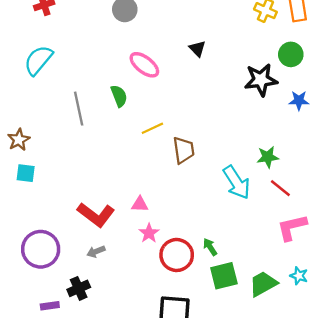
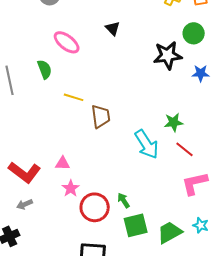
yellow line: (152, 128) -> (74, 97), turned 42

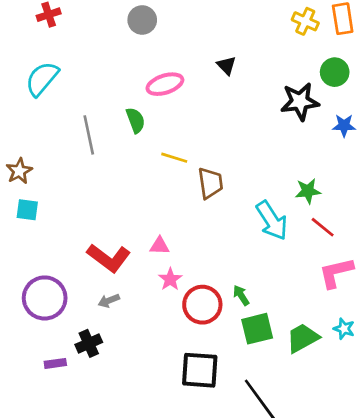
pink ellipse: (67, 42) -> (165, 84), turned -56

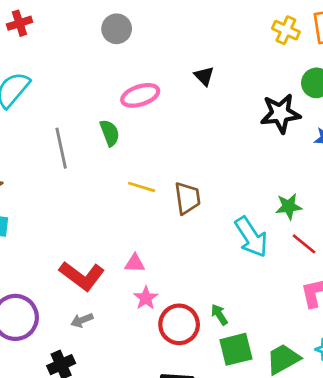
yellow line: (174, 158) -> (142, 187), moved

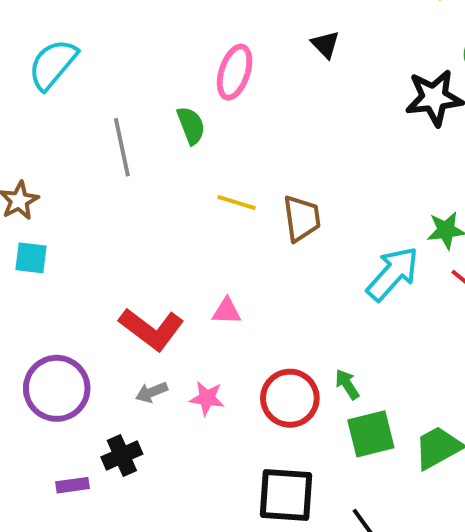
pink ellipse: (140, 95) -> (235, 72), turned -54
cyan arrow: (251, 237) -> (393, 274), turned -105
pink star: (146, 298) -> (207, 398), moved, turned -30

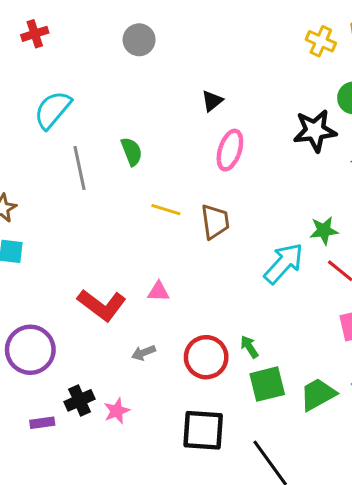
black triangle: (325, 44) -> (212, 101), moved, turned 35
cyan semicircle: (53, 64) -> (53, 110), moved
pink ellipse: (235, 72) -> (230, 150), moved
gray arrow: (152, 392) -> (144, 353), moved
pink star: (207, 398) -> (117, 411), moved, turned -30

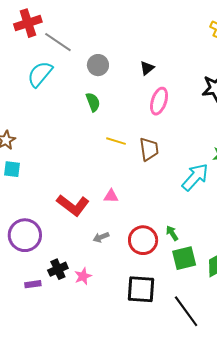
red cross: (35, 34) -> (28, 23), size x1.5
gray circle: (139, 40) -> (98, 65), moved
gray line: (79, 168) -> (58, 42), moved, turned -44

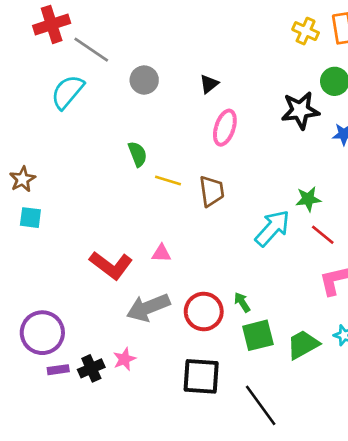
green semicircle: (93, 102) -> (138, 154), moved
purple circle: (25, 235) -> (42, 333), moved
gray arrow: (101, 237) -> (148, 308), size x2.0
black cross: (58, 269) -> (91, 368), moved

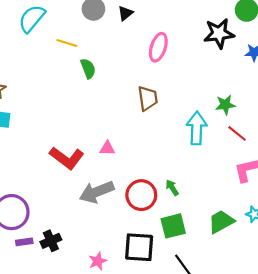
black triangle: (209, 84) -> (125, 13), moved
yellow line: (168, 181) -> (67, 43), moved
cyan arrow: (272, 228) -> (197, 128), turned -40
green square: (258, 335) -> (173, 226), moved
pink star: (124, 359) -> (98, 261), moved

